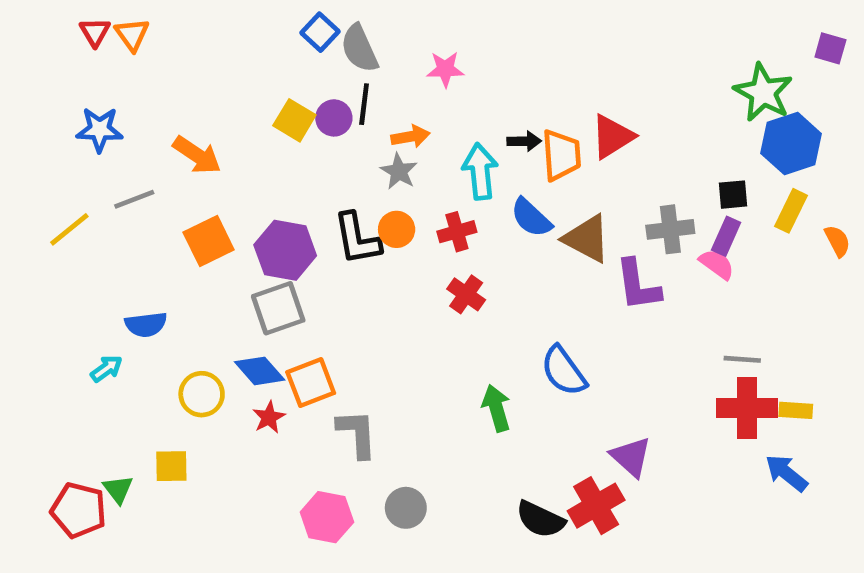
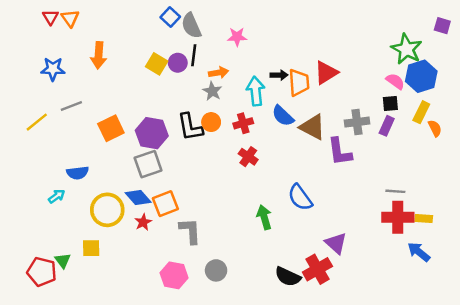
orange arrow: (197, 155) -> (99, 55), moved, turned 60
orange semicircle: (837, 241) -> (435, 128), moved
pink semicircle: (717, 264) -> (395, 81), moved
yellow circle: (202, 394) -> (107, 210), size x1.4

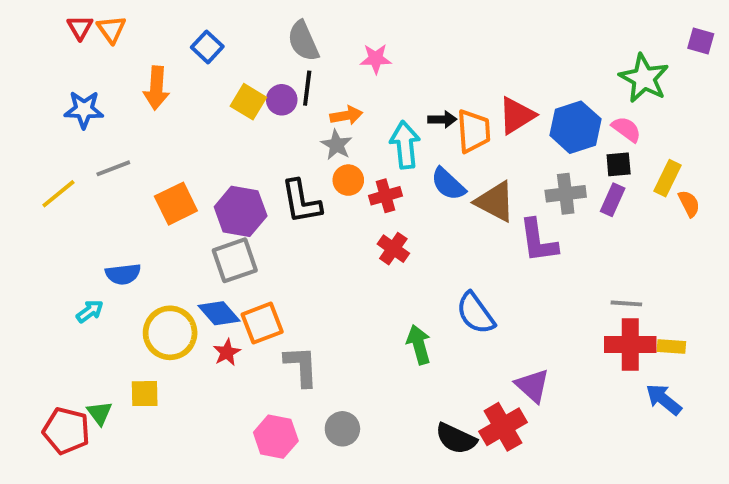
blue square: (170, 17) -> (207, 47), moved
blue hexagon: (421, 76) -> (575, 127), moved
orange circle: (211, 122) -> (348, 180), moved

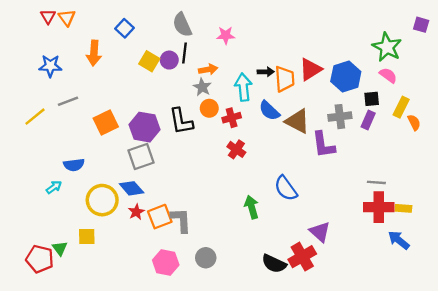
pink semicircle: (626, 129) -> (388, 75), moved
orange square: (262, 323) -> (160, 217), moved

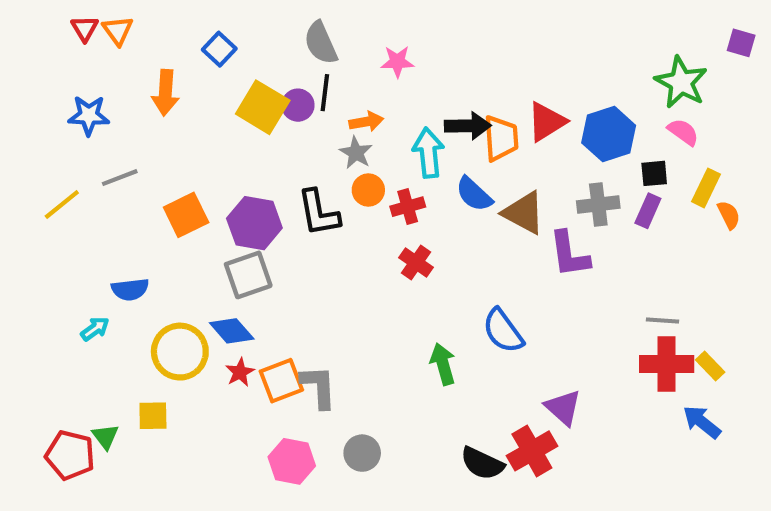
yellow square: (149, 61) -> (263, 107), size x1.4
black arrow: (266, 72) -> (468, 126), size x1.5
yellow rectangle: (403, 208) -> (710, 366), turned 42

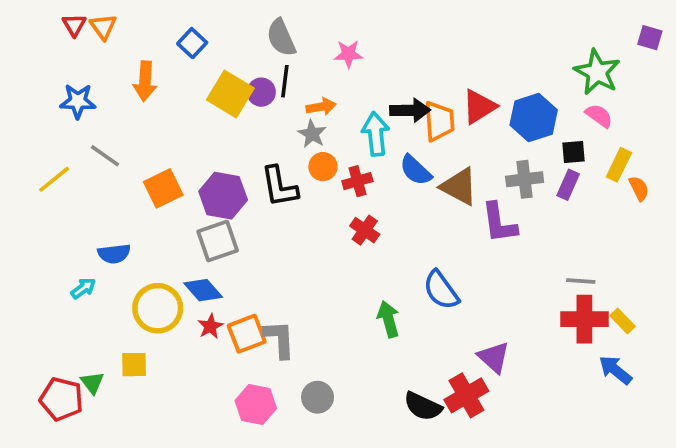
gray line: (120, 178) -> (105, 156), turned 56

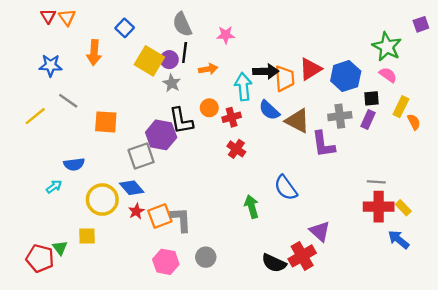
purple square: (650, 38) -> (421, 24), turned -35
gray star: (312, 134) -> (172, 83), moved
orange square: (163, 188) -> (106, 122), turned 30
purple hexagon: (223, 196) -> (161, 135), moved

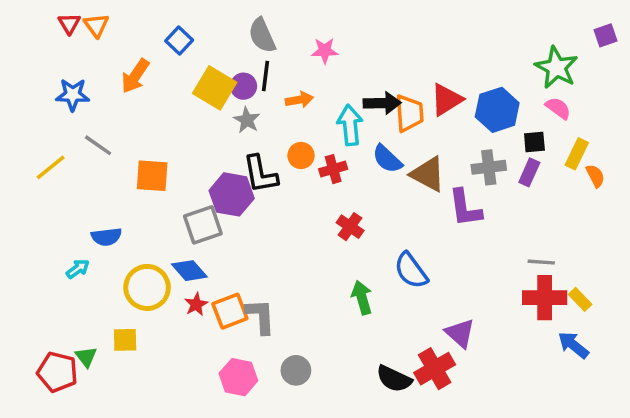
orange arrow: (94, 53) -> (135, 76), turned 30
red cross: (236, 149) -> (350, 227), moved

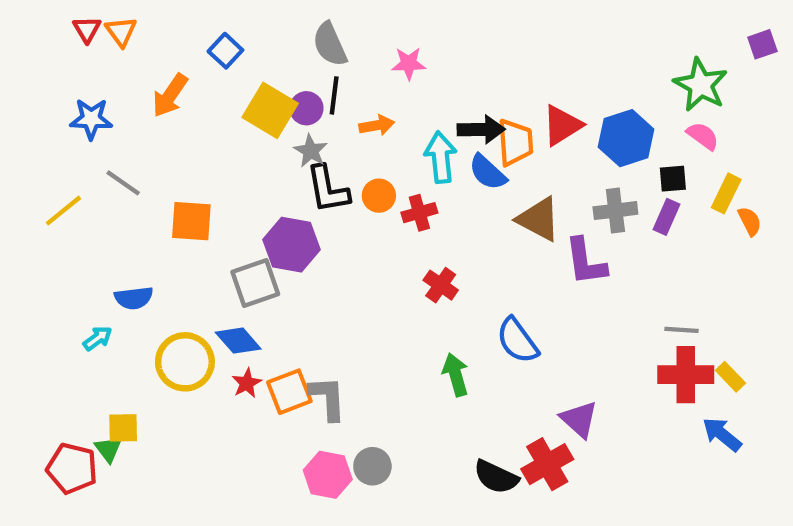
blue semicircle: (387, 159) -> (488, 172), moved
black L-shape: (260, 174) -> (328, 189), moved
yellow square: (125, 340) -> (123, 428), moved
pink hexagon: (238, 377) -> (328, 475), moved

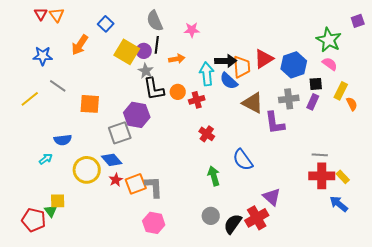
gray circle: (372, 466) -> (211, 216), moved
black semicircle: (496, 477) -> (233, 224), turned 100

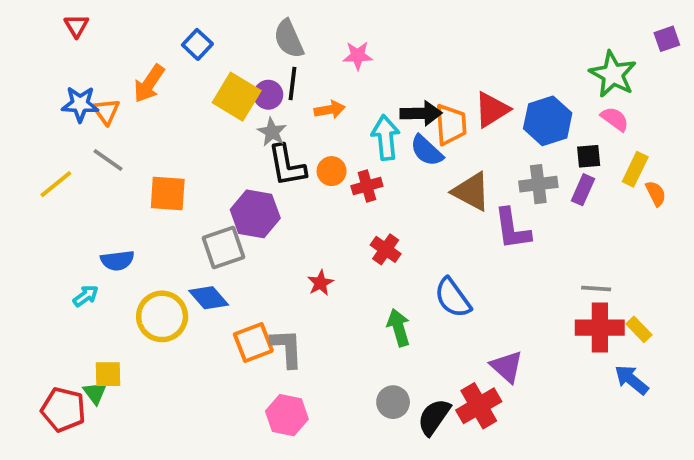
orange triangle: (57, 15) -> (106, 111), moved
red star: (116, 180) -> (320, 283), moved

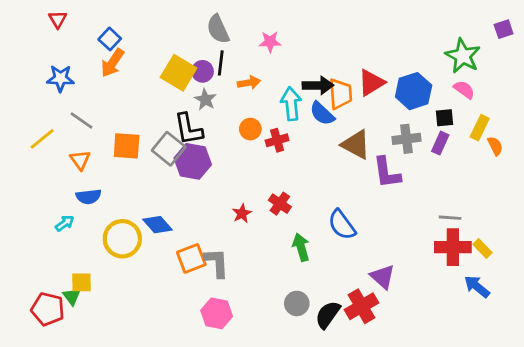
blue square: (197, 44) -> (110, 39), moved
orange triangle: (106, 111) -> (80, 160), moved
black L-shape: (287, 166) -> (188, 129), moved
gray square: (224, 247) -> (169, 149), moved, turned -32
red cross: (386, 249) -> (280, 204), moved

